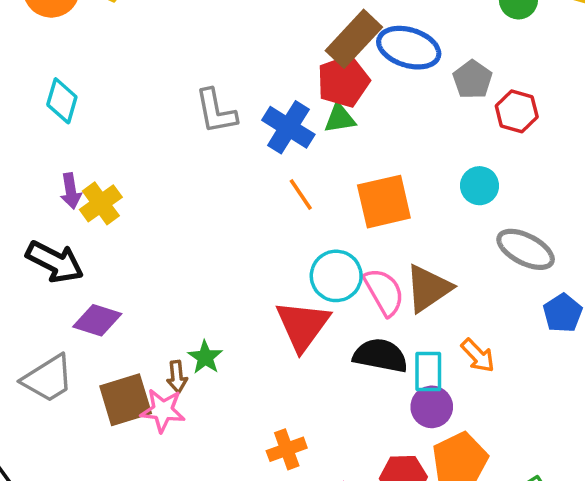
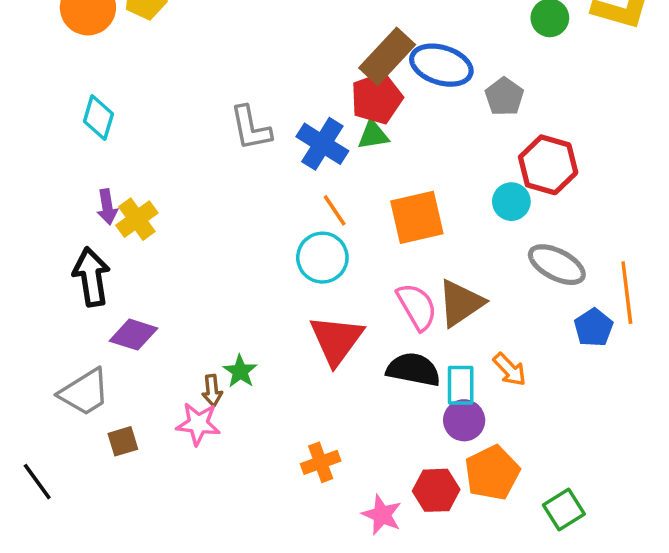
red hexagon: (517, 111) -> (548, 165), moved, size x1.4
black arrow: (55, 262) -> (91, 277), turned -126
cyan circle: (336, 276) -> (322, 258), moved
brown square: (126, 400) -> (123, 441), moved, size x0.6

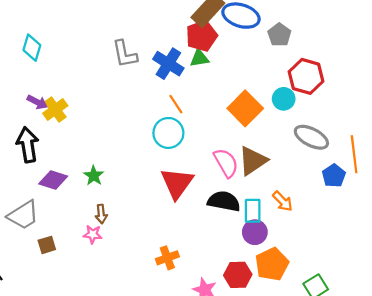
purple arrow: (107, 207) -> (37, 102), turned -54
orange square: (417, 217) -> (245, 108), moved, turned -32
green star: (240, 371) -> (94, 176), moved
pink star: (198, 424) -> (93, 234), size x0.7

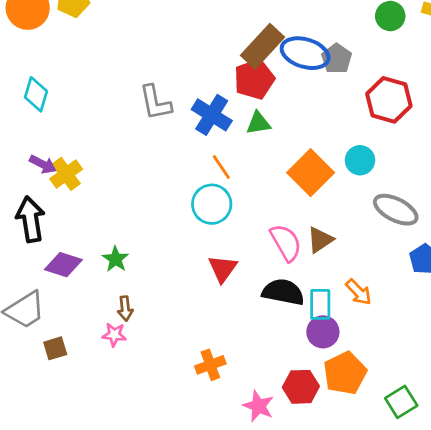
gray pentagon: (279, 35) -> (337, 59), moved
green triangle: (199, 58) -> (258, 123), moved
red hexagon: (306, 76) -> (389, 100), moved
brown triangle: (253, 161) -> (320, 240), size x0.7
red triangle: (177, 183) -> (223, 269), size x0.7

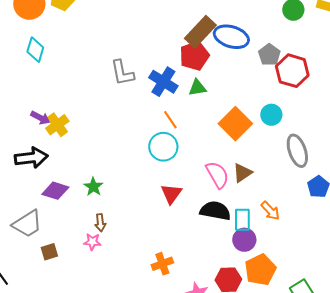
gray pentagon: (337, 59) -> (269, 55), moved
cyan diamond: (36, 94) -> (35, 50), moved
gray ellipse: (396, 210) -> (297, 151), turned 44
black arrow: (30, 219) -> (31, 158), turned 92

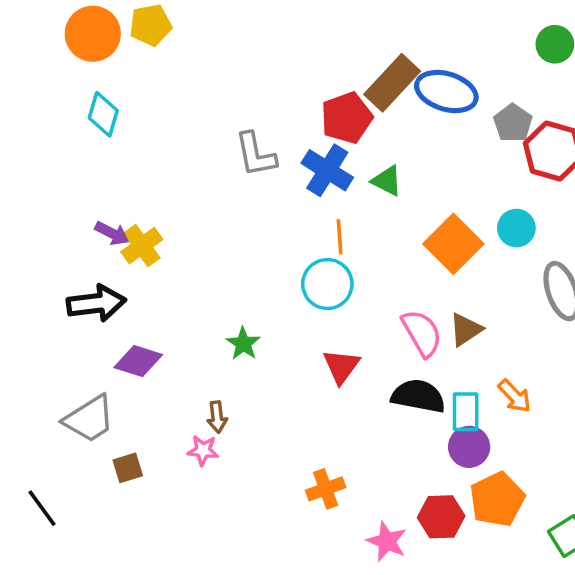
red pentagon: (194, 56) -> (347, 118), moved
green triangle: (197, 88) -> (387, 181), turned 36
orange line: (170, 120) -> (340, 237), turned 30
green star: (93, 187) -> (243, 344), moved

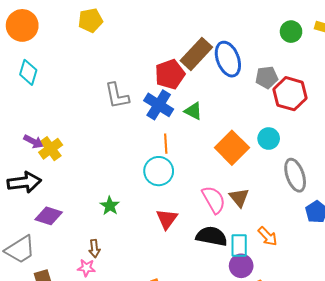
yellow pentagon: (151, 25) -> (90, 20), moved
blue ellipse: (446, 92) -> (228, 59), turned 52
gray pentagon: (513, 123) -> (267, 77), turned 30
brown triangle: (466, 330) -> (239, 198), turned -35

